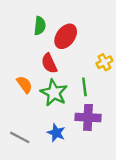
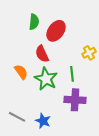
blue star: (56, 133) -> (43, 121), moved

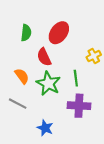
green semicircle: (34, 22) -> (26, 33), moved
gray line: (17, 117) -> (18, 104), moved

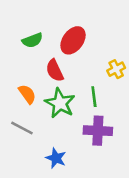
green semicircle: (26, 33) -> (32, 40), turned 63

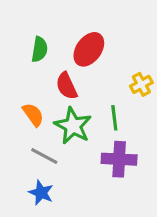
green semicircle: (32, 40) -> (39, 49), turned -60
gray line: (22, 128) -> (44, 156), moved
blue star: (56, 158) -> (41, 193), moved

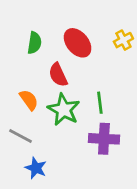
red ellipse: (89, 49) -> (78, 43), turned -76
yellow cross: (141, 84) -> (123, 40), moved
gray line: (44, 156) -> (21, 136), moved

